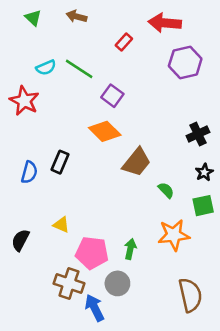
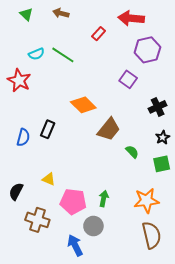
purple square: (112, 96) -> (128, 79), moved
orange star: (174, 235) -> (146, 201), moved
brown cross: (69, 283) -> (37, 220), moved

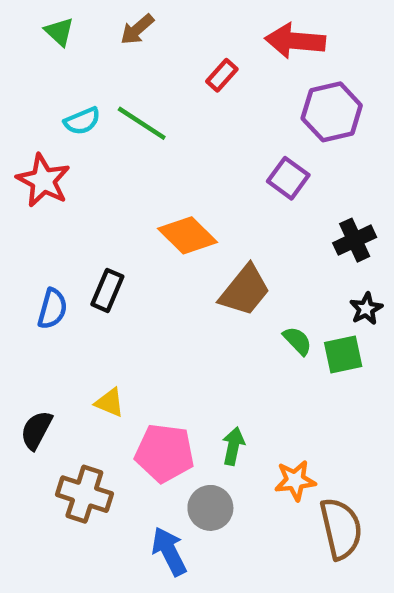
brown arrow: (61, 13) -> (137, 29), turned -56
green square: (162, 164) -> (343, 355), moved
orange star: (146, 201) -> (295, 480), moved, size x0.7

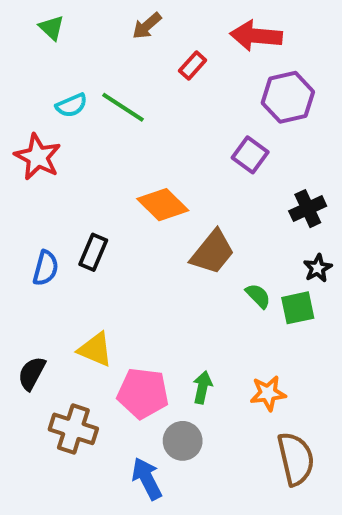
brown arrow: (137, 29) -> (147, 26), moved
yellow triangle: (110, 403) -> (95, 350), size x1.4
orange star: (295, 480) -> (268, 393), moved

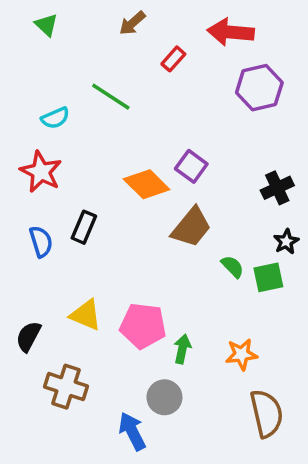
cyan semicircle: (71, 105) -> (55, 118), moved
purple square: (250, 155) -> (191, 166), moved
red star: (38, 157) -> (41, 172), moved
blue semicircle: (46, 268) -> (41, 242), turned -32
pink pentagon: (143, 393) -> (143, 326), moved

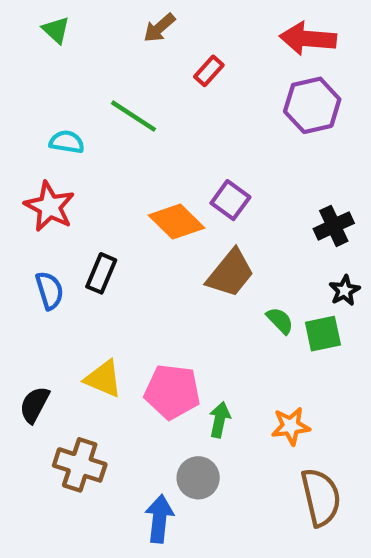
red arrow: (231, 32) -> (308, 39), moved
cyan semicircle: (55, 118) -> (67, 142), turned -148
blue arrow: (132, 431) -> (159, 519), turned 33

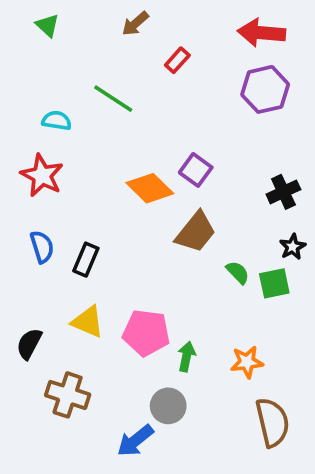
black rectangle: (101, 273) -> (86, 260), moved
blue arrow: (159, 519) -> (135, 441), turned -135

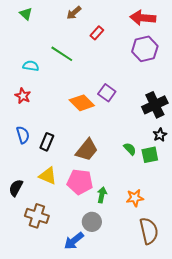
red star: (42, 175) -> (23, 96), size x0.7
black cross: (283, 192) -> (155, 105), size x1.4
brown trapezoid: (196, 232) -> (87, 150), moved

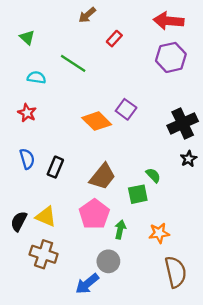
green triangle: (26, 14) -> (27, 37), moved
green square: (150, 155) -> (138, 194), moved
yellow triangle: (48, 176) -> (46, 217), moved
pink pentagon: (80, 182) -> (94, 214), turned 30

